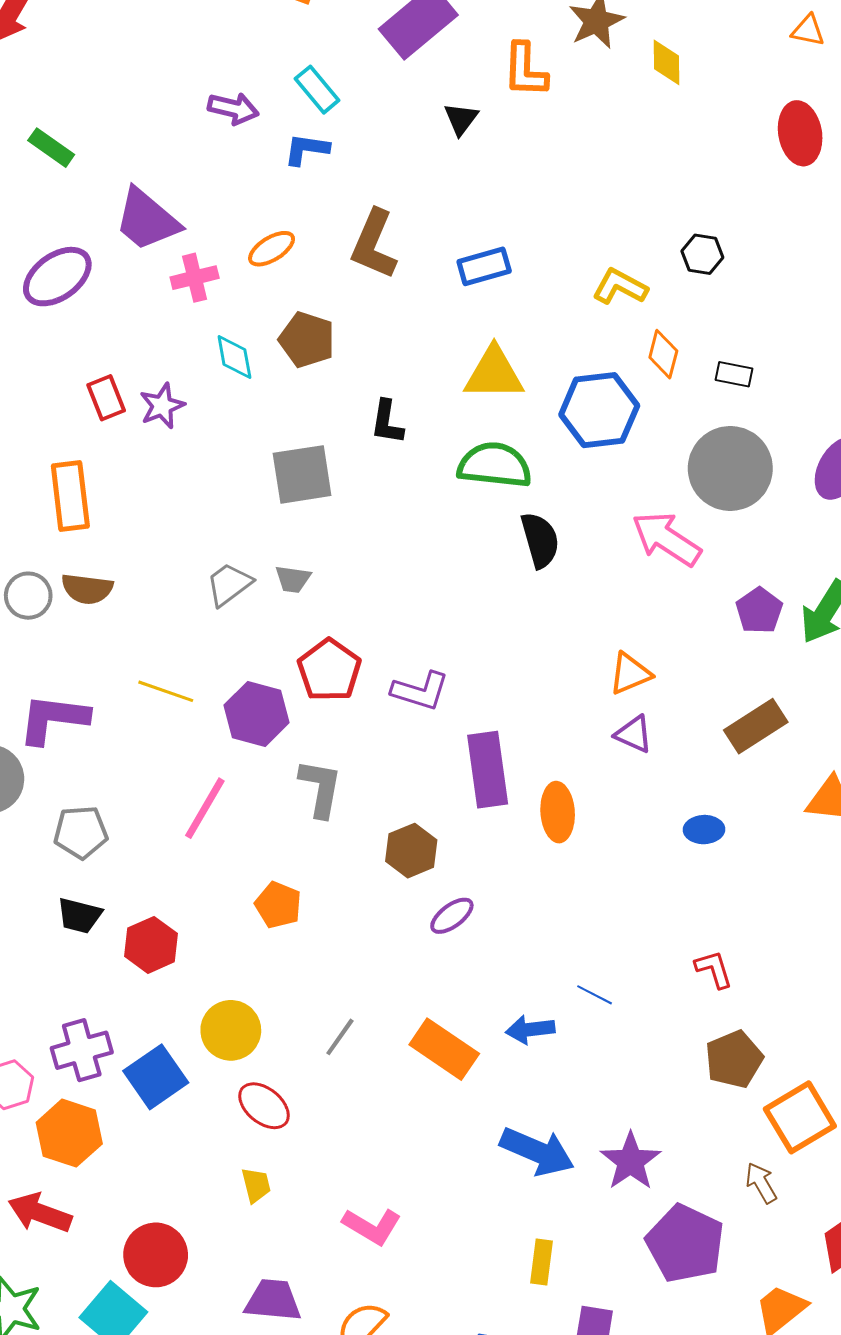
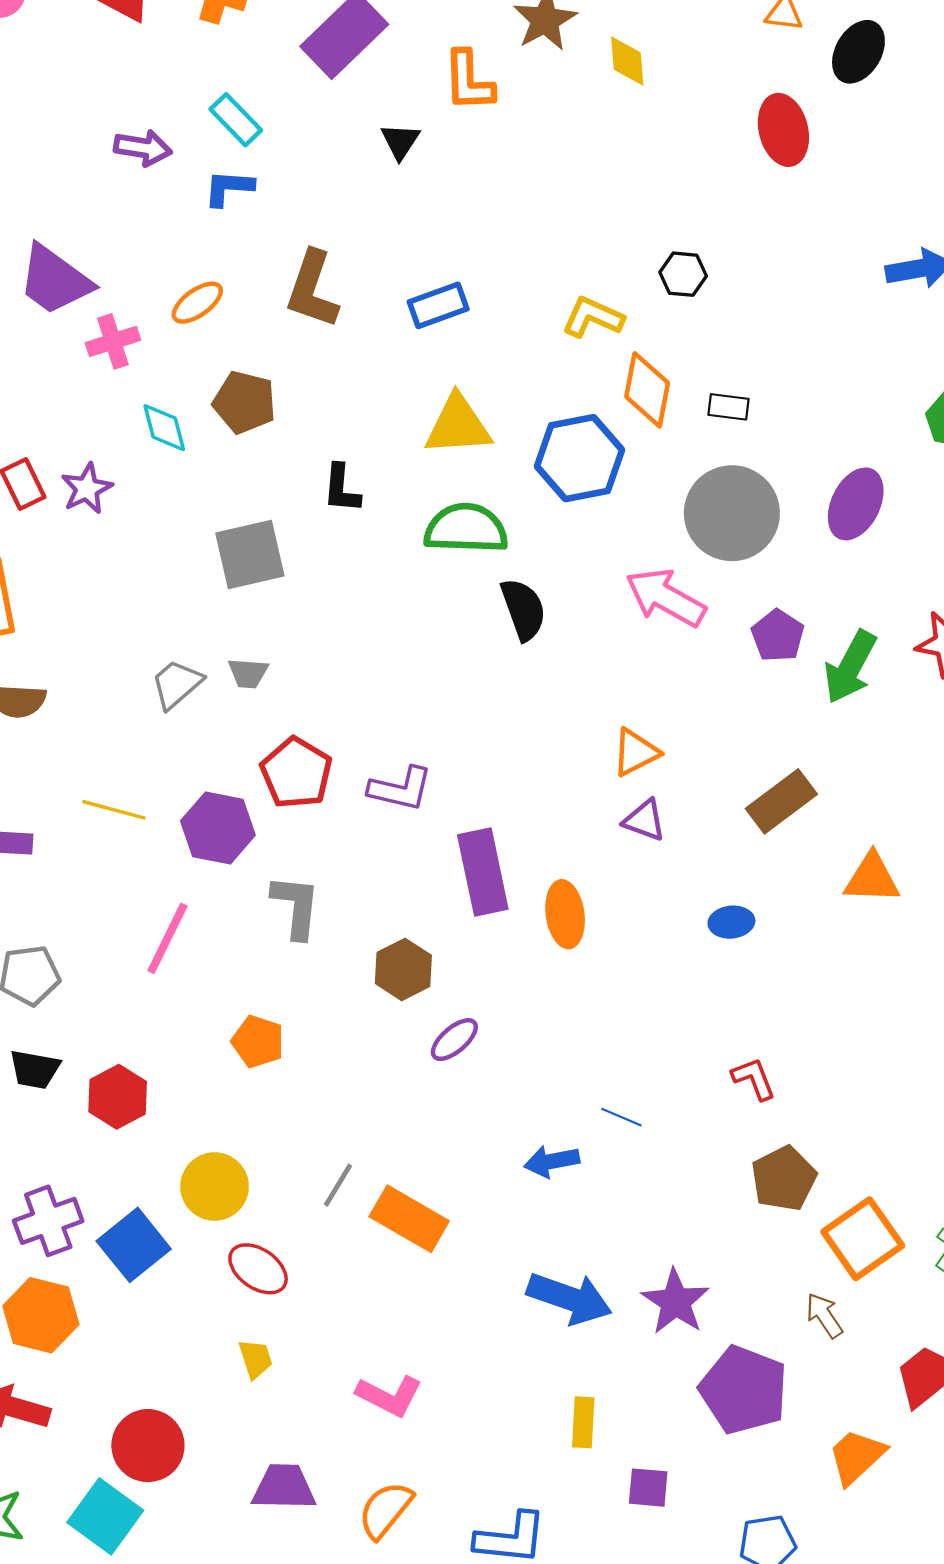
orange diamond: (663, 354) -> (647, 390), size x1.4
purple pentagon: (759, 611) -> (778, 636), moved
orange rectangle: (444, 1049) -> (409, 1219), moved

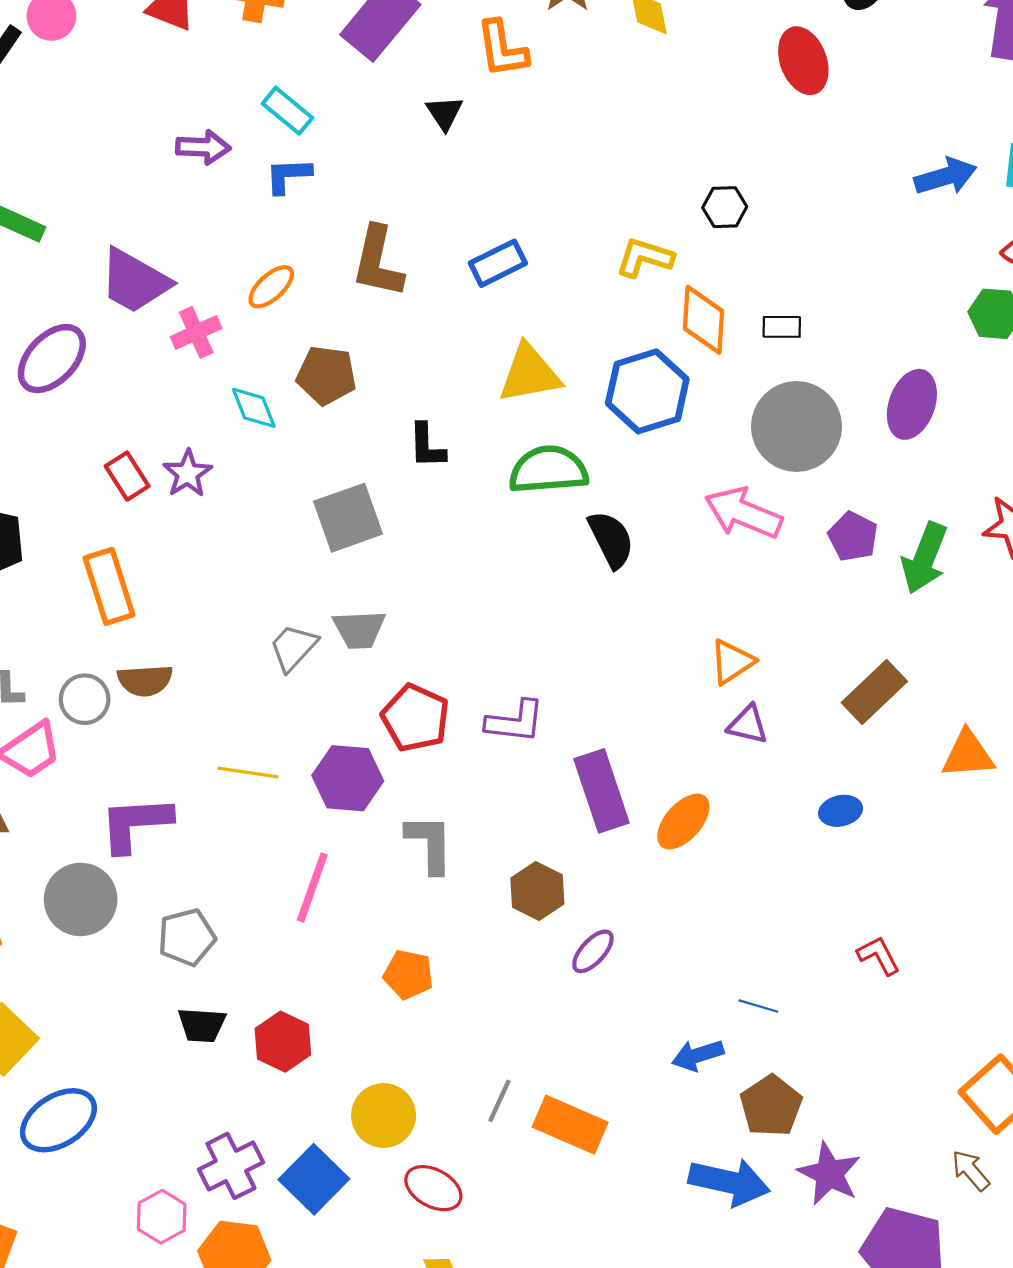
gray trapezoid: (248, 673) -> (359, 629), size x1.4
orange ellipse: (565, 914) -> (683, 822), turned 56
brown pentagon: (784, 1178) -> (771, 1106), moved

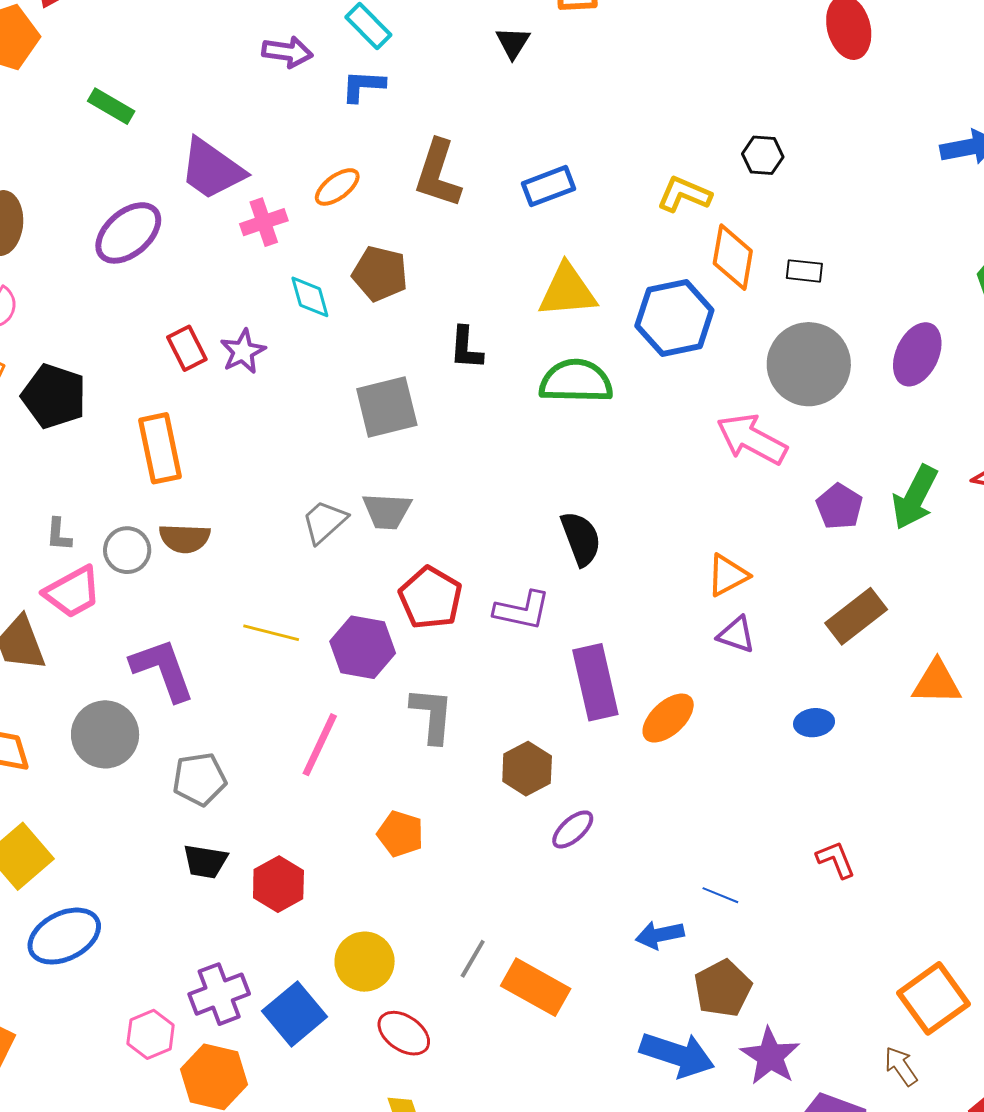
purple pentagon: (853, 537) -> (839, 506), moved
black semicircle: (611, 539) -> (581, 539), moved
purple L-shape: (135, 824) -> (163, 670), turned 68

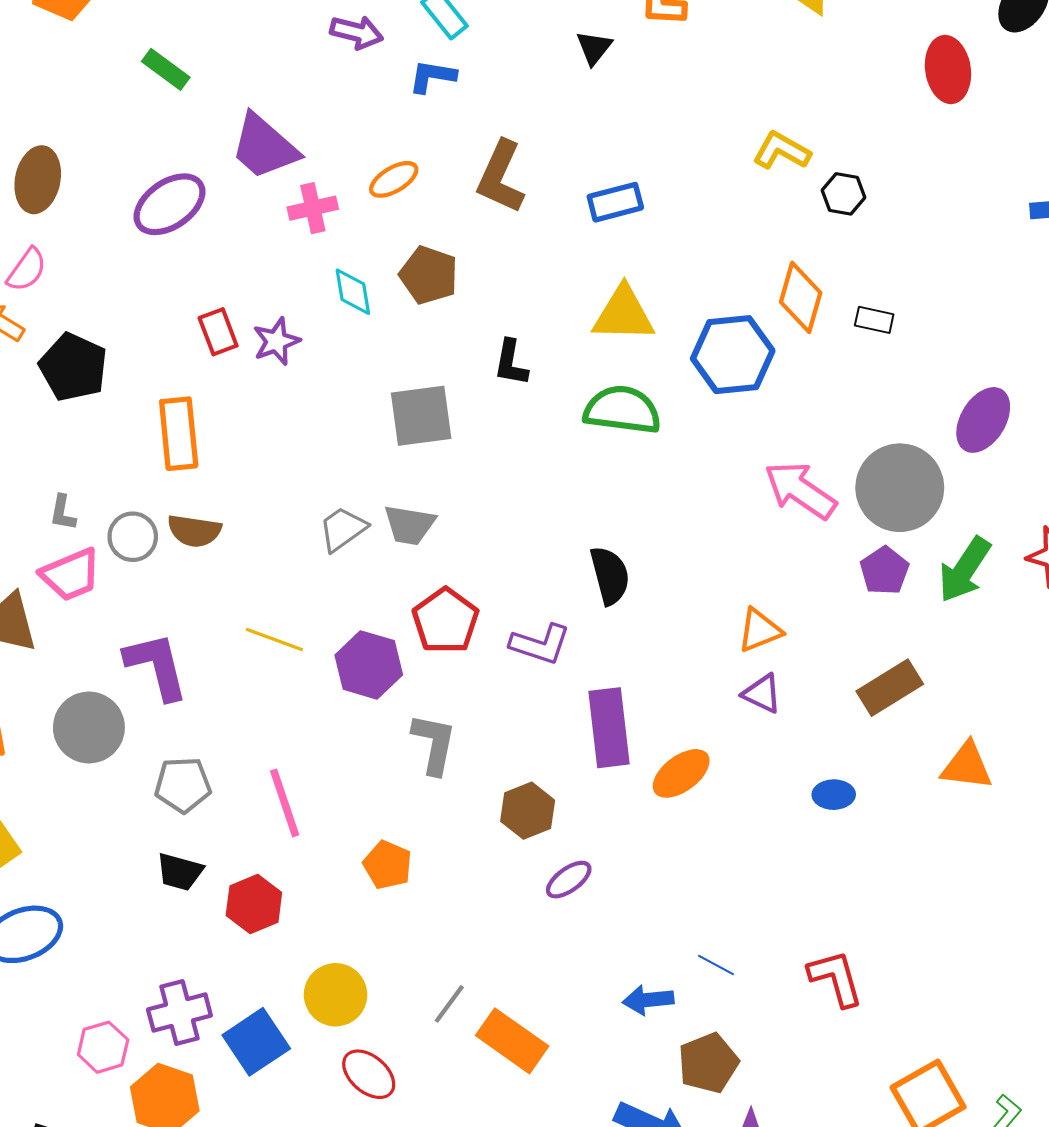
yellow L-shape: (684, 194) -> (782, 151), moved
gray circle: (809, 364) -> (900, 488), moved
pink line: (320, 745) -> (285, 803), moved, turned -50
red L-shape: (836, 860) -> (836, 978), moved, size x1.4

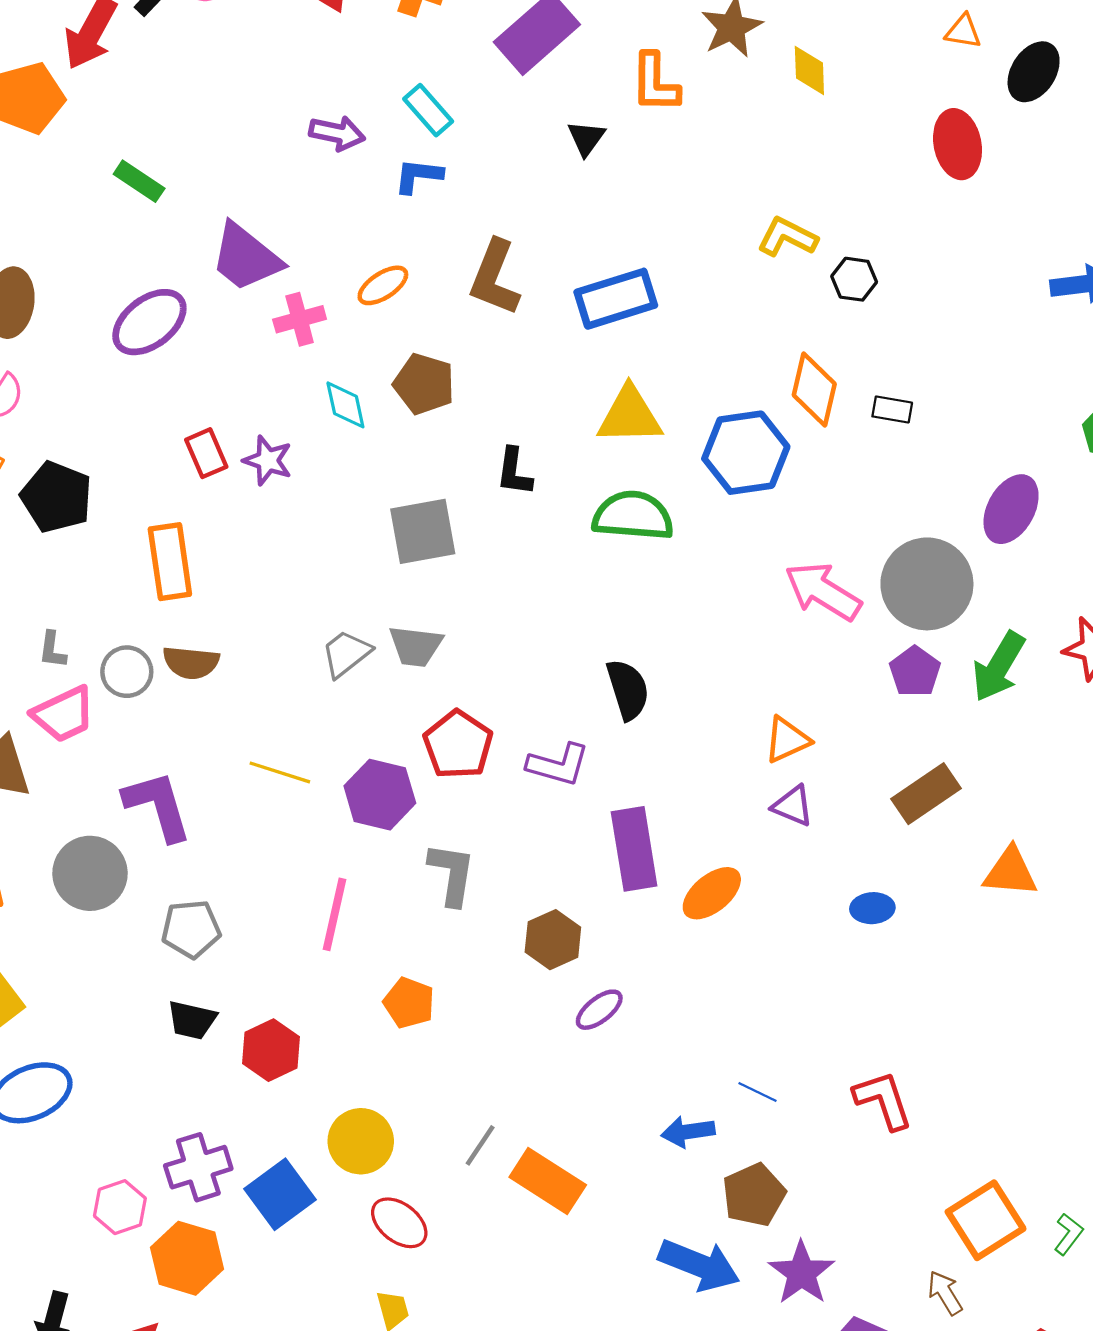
blue rectangle: (615, 202) -> (616, 299), size x1.4
purple star: (276, 341) -> (268, 460), turned -30
pink line: (285, 803) -> (335, 914), moved, turned 34

